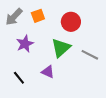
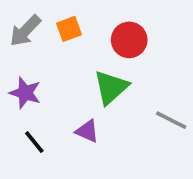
purple star: (25, 44) -> (25, 93), moved, turned -30
gray line: (90, 55) -> (171, 120), moved

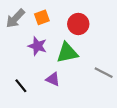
green triangle: (111, 87) -> (67, 53), turned 30
purple star: (25, 93) -> (37, 46), moved

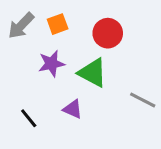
purple star: (37, 46) -> (51, 64), turned -30
green triangle: (67, 53) -> (93, 73), turned 40

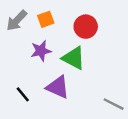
gray line: (143, 100) -> (114, 104), moved
purple triangle: (73, 109) -> (58, 87), size x1.5

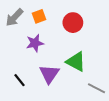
green triangle: (74, 58) -> (76, 62), moved
purple triangle: (58, 87) -> (49, 74), turned 40

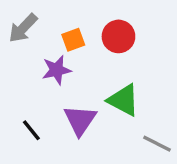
orange square: (39, 16) -> (73, 40), moved

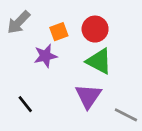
green triangle: (124, 100) -> (99, 61), moved
purple triangle: (80, 120) -> (88, 96), moved

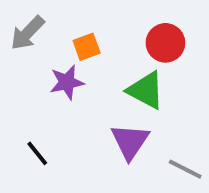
red circle: (95, 29) -> (165, 43), moved

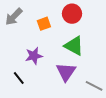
red circle: (165, 43) -> (72, 14), moved
purple star: (67, 82) -> (34, 56), moved

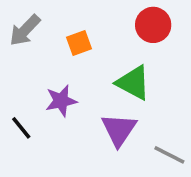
red circle: (72, 14) -> (153, 25), moved
black line: (19, 78) -> (21, 128), moved

